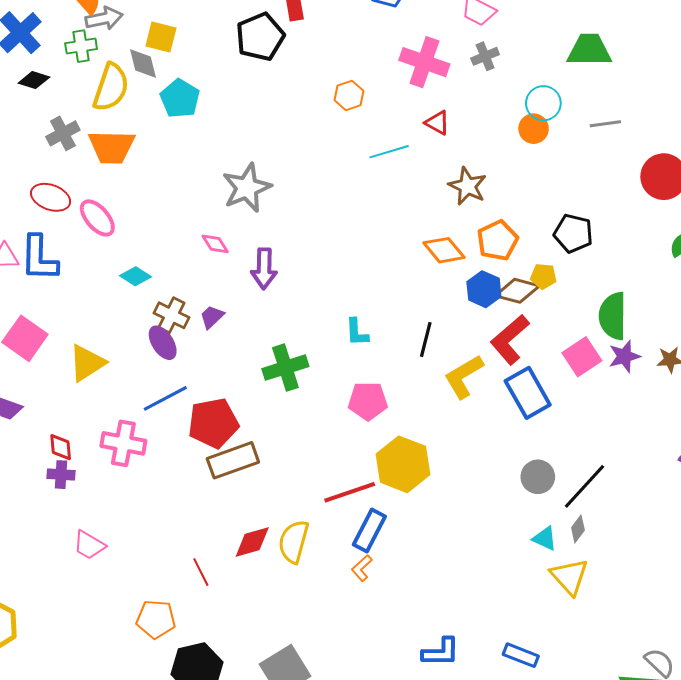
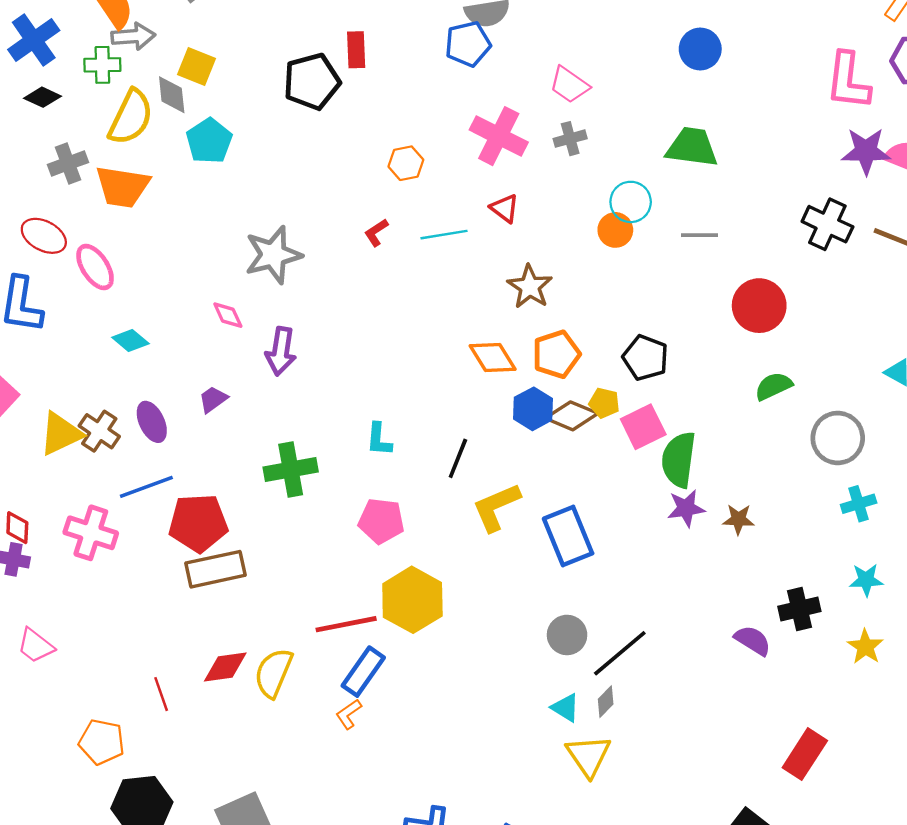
brown cross: (171, 315) -> (99, 431), moved
red L-shape: (510, 339) -> (376, 232), moved, size x0.5
pink square: (582, 357) -> (643, 427), moved

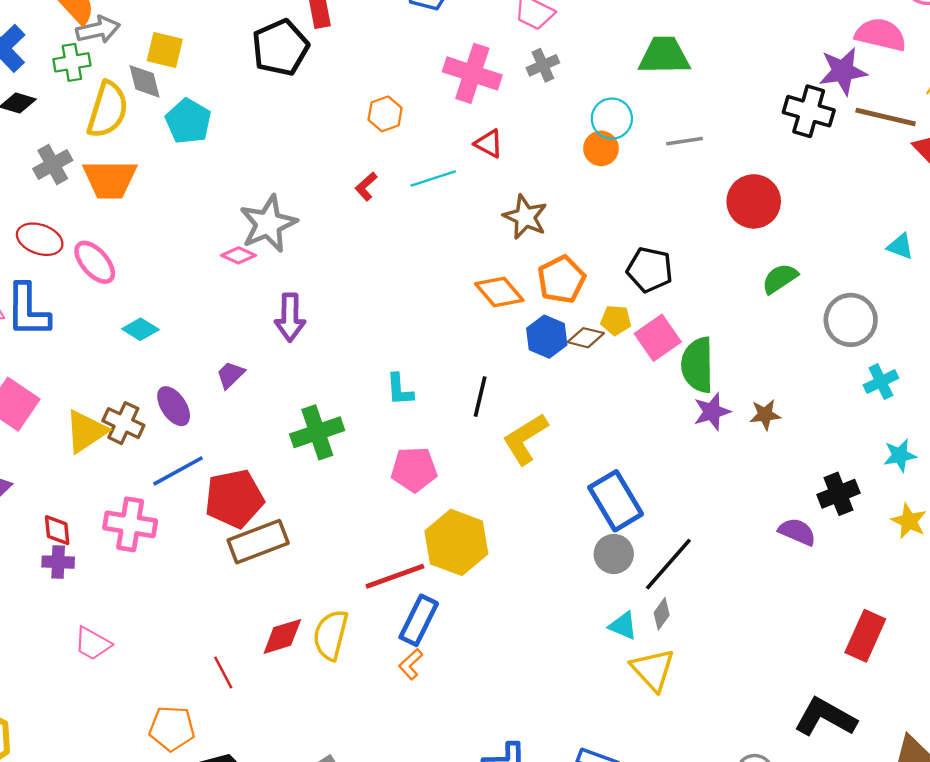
purple star: (866, 151) -> (843, 71), moved
pink diamond: (228, 315) -> (238, 255), moved, turned -32
brown diamond: (572, 416) -> (586, 338), size x0.7
blue rectangle: (568, 536) -> (616, 501), moved

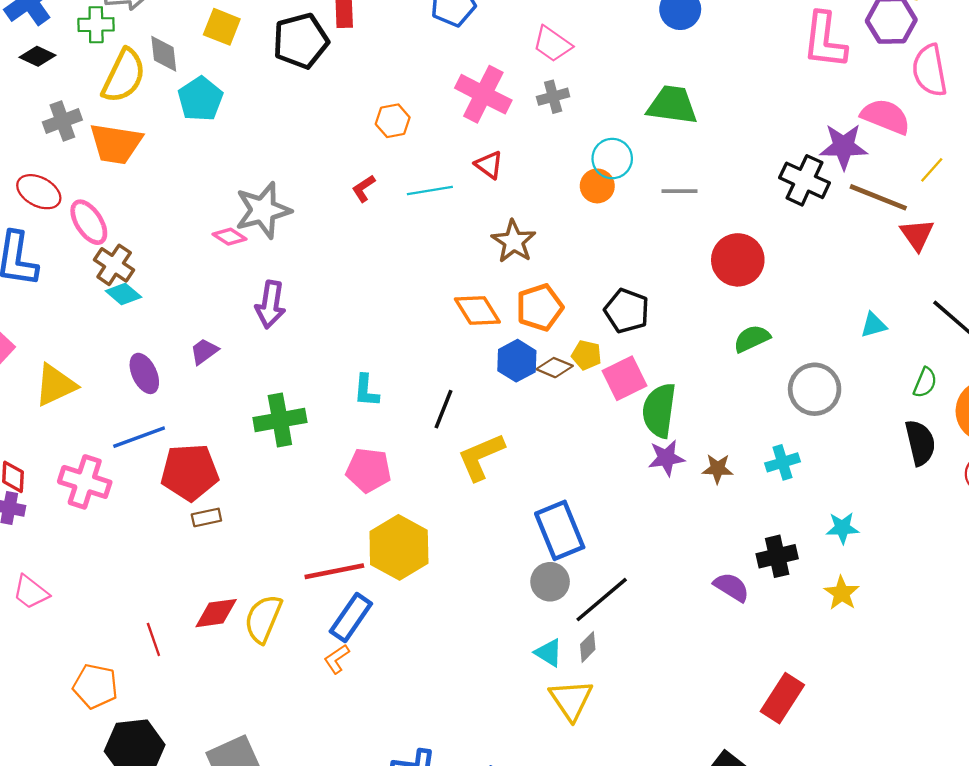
yellow square: (165, 50) -> (222, 27), moved
cyan triangle: (900, 246) -> (874, 325), turned -44
cyan cross: (881, 382) -> (782, 462), moved
brown cross: (123, 423) -> (114, 265), moved
brown rectangle: (258, 542) -> (206, 517), size x0.5

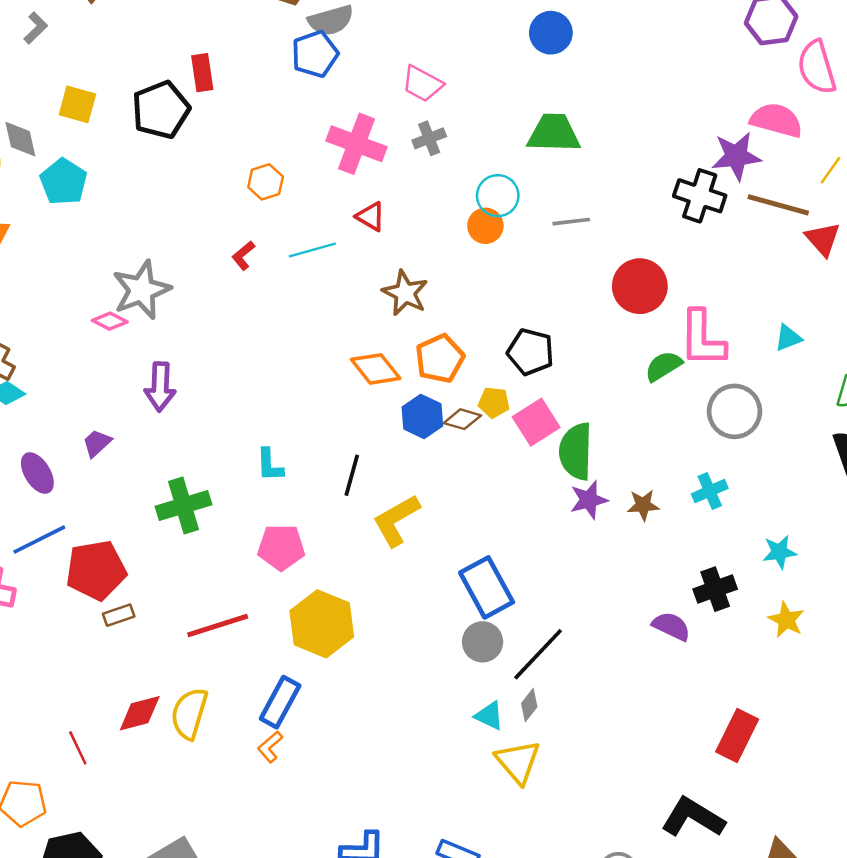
pink L-shape: (825, 40) -> (702, 339), moved
red line: (334, 571) -> (218, 625), moved

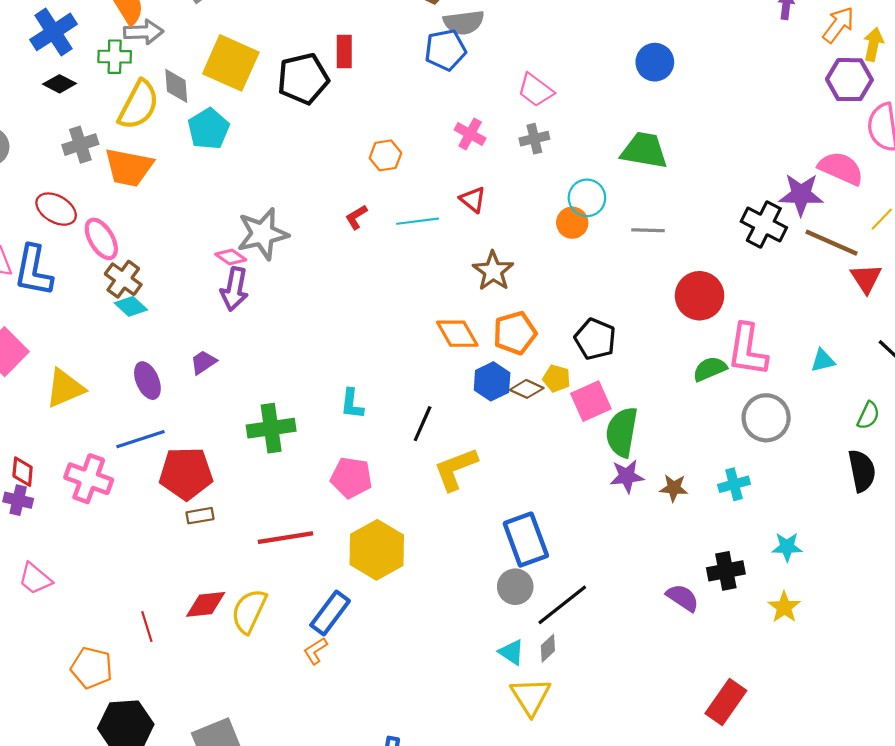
yellow square: (77, 104) -> (231, 63), size x1.6
pink cross: (357, 144) -> (470, 134), size x0.6
purple arrow: (160, 387) -> (234, 289), moved

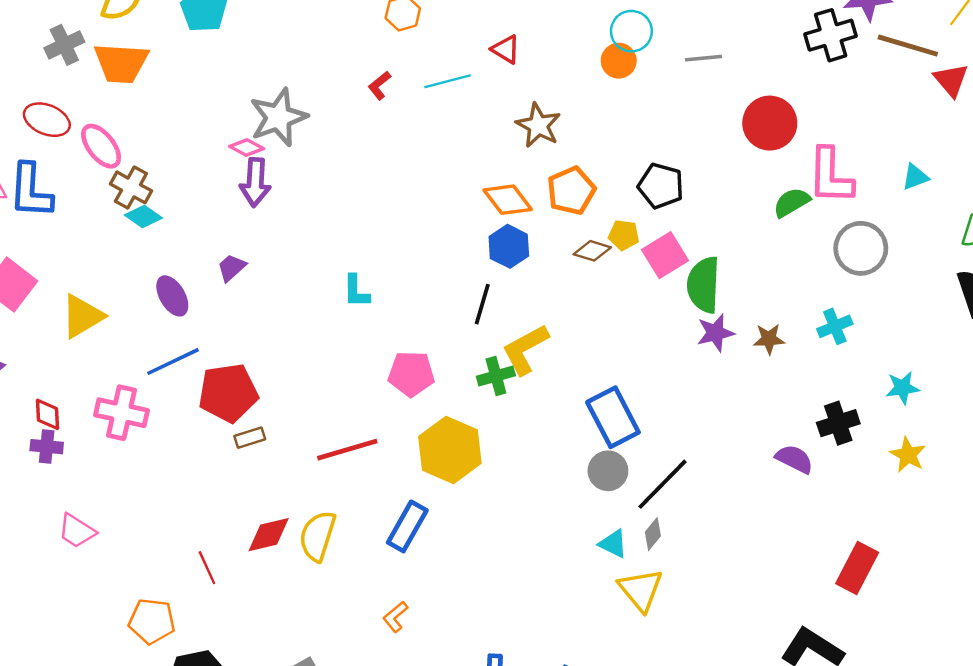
black cross: (764, 224) -> (831, 35), turned -36
blue hexagon: (492, 381) -> (509, 246), moved
cyan L-shape: (352, 404) -> (356, 291), moved
green cross: (271, 428) -> (496, 376), moved, size x0.7
orange L-shape: (315, 651) -> (395, 617), moved

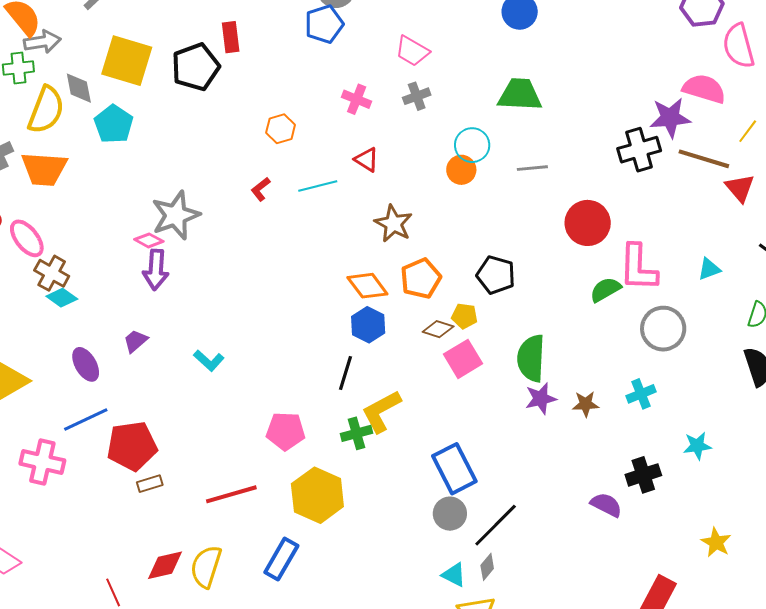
pink square: (665, 255) -> (463, 359), moved
cyan L-shape: (356, 291) -> (209, 360), moved, turned -48
yellow star: (908, 455) -> (716, 542), moved

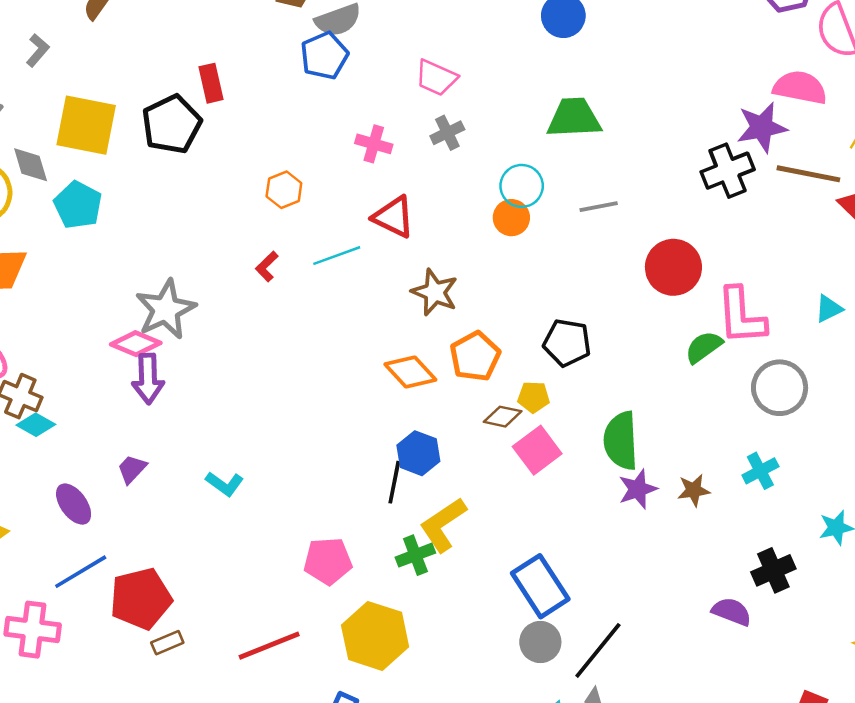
red triangle: (367, 160) -> (394, 217), size x1.4
pink diamond: (149, 240) -> (136, 344), size x1.4
blue hexagon: (368, 325) -> (418, 453), moved

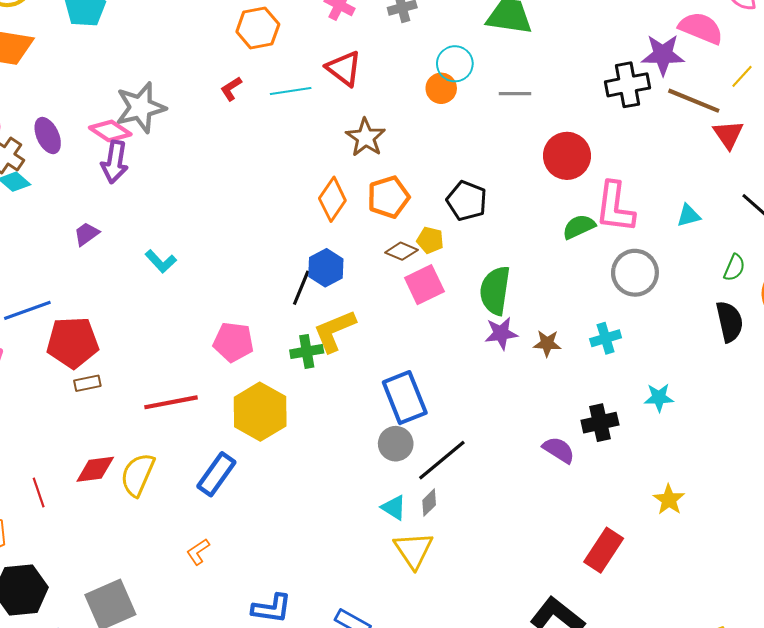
orange hexagon: (284, 190) -> (258, 28), size x1.4
orange diamond: (410, 372) -> (332, 199), turned 66
purple ellipse: (74, 504) -> (48, 136), moved

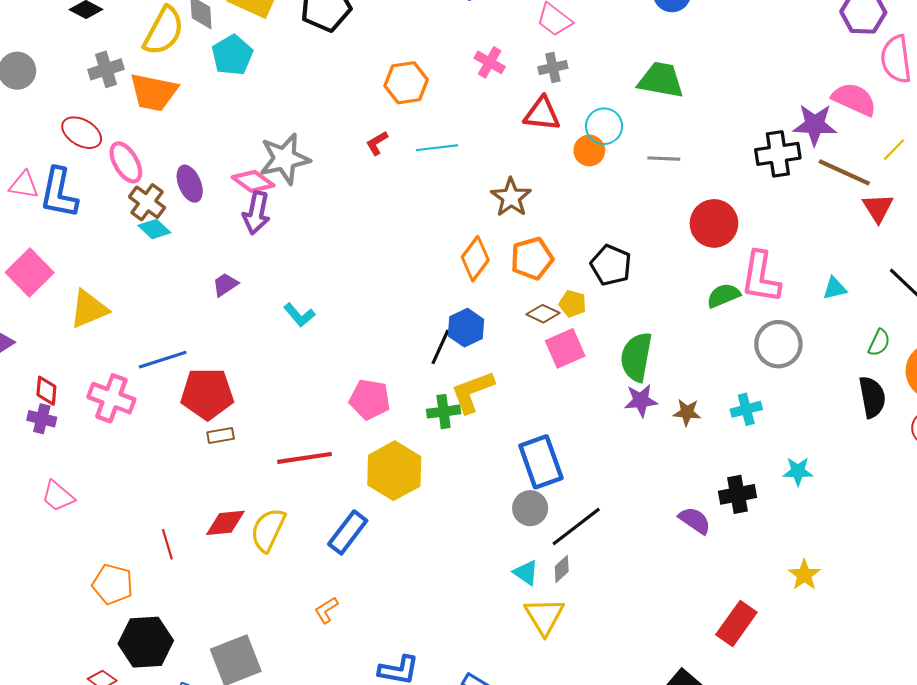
red triangle: (344, 68) -> (542, 114), moved, turned -33

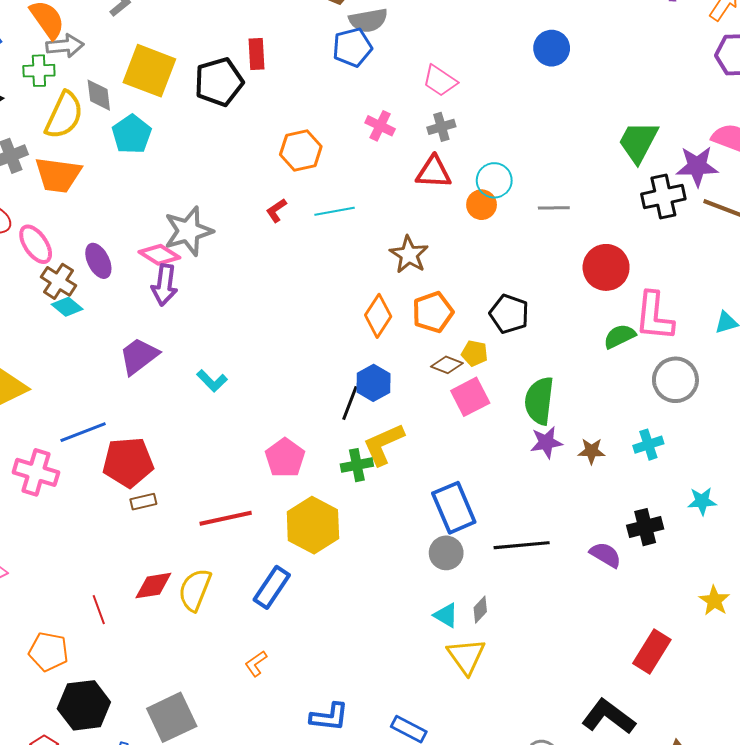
green trapezoid: (661, 80) -> (638, 142), moved, turned -69
purple trapezoid: (225, 285) -> (139, 356), size x1.6
pink pentagon: (370, 399) -> (285, 458), turned 30
black line: (576, 526) -> (522, 545), moved, turned 36

